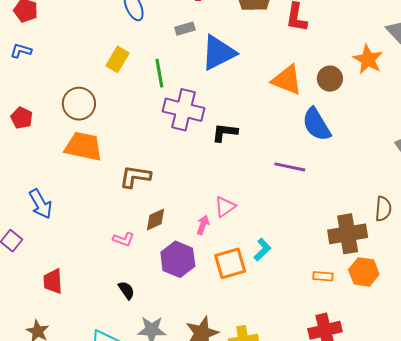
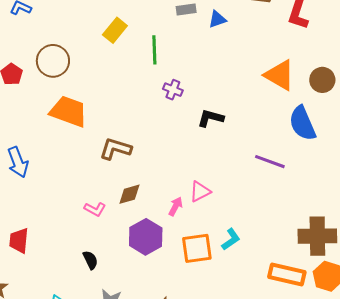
blue triangle: (218, 53) -> (217, 19), moved, size x0.5
brown circle: (79, 104) -> (53, 61), moved
purple cross: (183, 110) -> (173, 90), size x0.5
orange rectangle: (323, 276) -> (287, 275), size x1.8

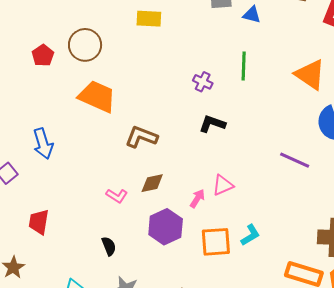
blue triangle: (217, 19) -> (252, 15), turned 30
yellow rectangle: (115, 30) -> (149, 19), turned 50
green line: (154, 50) -> (244, 66), moved
black L-shape: (211, 118) -> (212, 124), moved

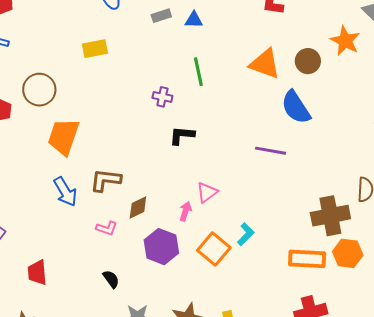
orange trapezoid: (97, 96) -> (63, 137), turned -81
brown L-shape: (141, 137) -> (105, 180), moved
blue arrow: (43, 144) -> (65, 192), moved
orange square: (216, 242) -> (214, 249), turned -32

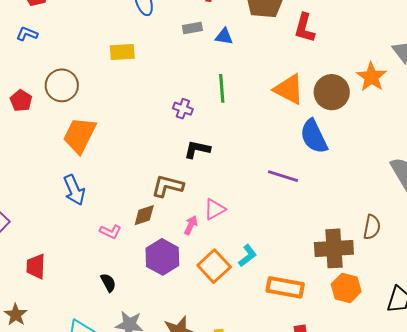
brown circle: (308, 61) -> (332, 92), size x1.4
brown L-shape: (105, 180) -> (167, 186), moved
orange rectangle: (307, 259) -> (285, 287), moved

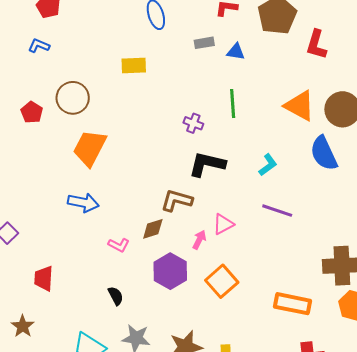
black L-shape: (197, 149) -> (207, 164), size x1.4
purple line: (283, 176) -> (277, 211), moved
blue arrow: (74, 190) -> (83, 203), turned -56
cyan L-shape: (248, 256) -> (268, 165), moved

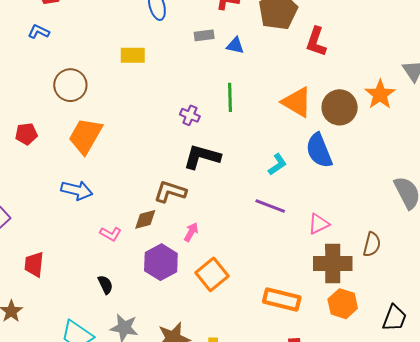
red pentagon: (32, 112) -> (26, 134), moved, turned 30
cyan L-shape: (268, 165) -> (277, 164), moved
pink triangle: (223, 224) -> (319, 224), moved

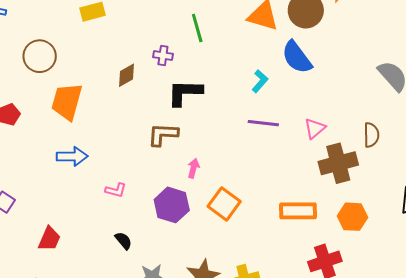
brown diamond: (145, 219) -> (127, 75), moved
red trapezoid: (34, 264) -> (49, 239), turned -148
orange hexagon: (343, 304) -> (353, 217), moved

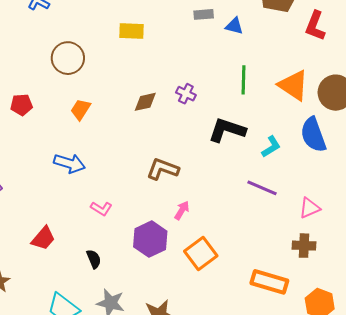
green line: (197, 28) -> (244, 80), moved
black L-shape: (185, 93) -> (227, 130), moved
orange trapezoid: (67, 102) -> (80, 109), size x0.6
brown cross: (338, 163) -> (304, 246), moved, size x0.6
red trapezoid: (49, 239) -> (43, 238), moved

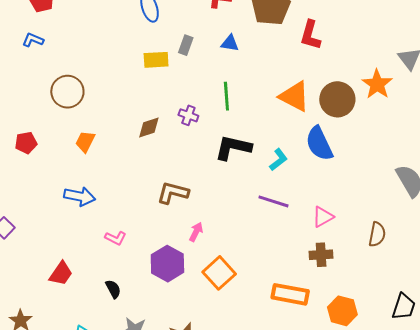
gray rectangle: (204, 14) -> (186, 45), moved, turned -60
yellow rectangle: (131, 31) -> (156, 60), moved
green line: (244, 80) -> (226, 96), moved

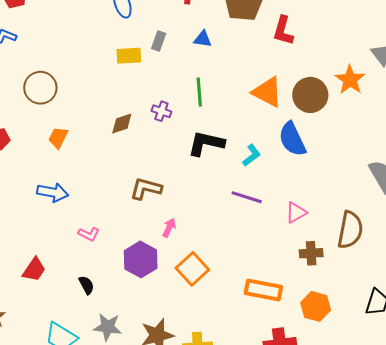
brown semicircle: (377, 234) -> (350, 230), size x1.5
brown cross: (321, 255) -> (311, 253), moved

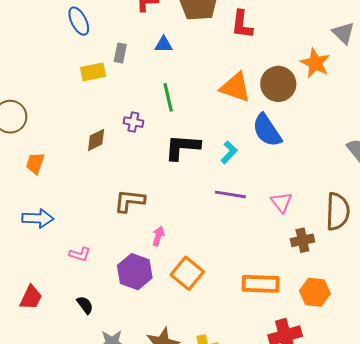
pink triangle: (296, 212) -> (281, 202), turned -30

